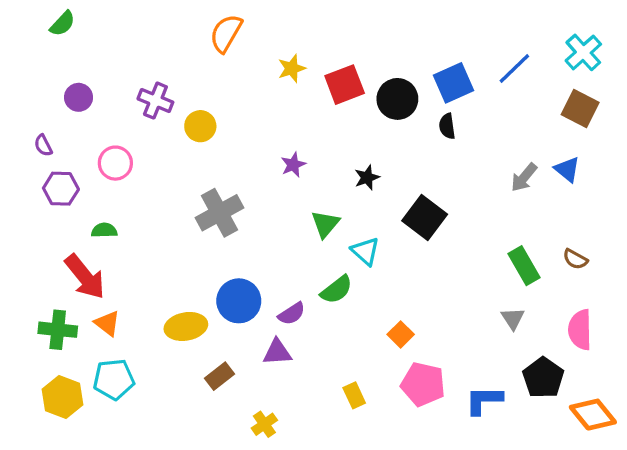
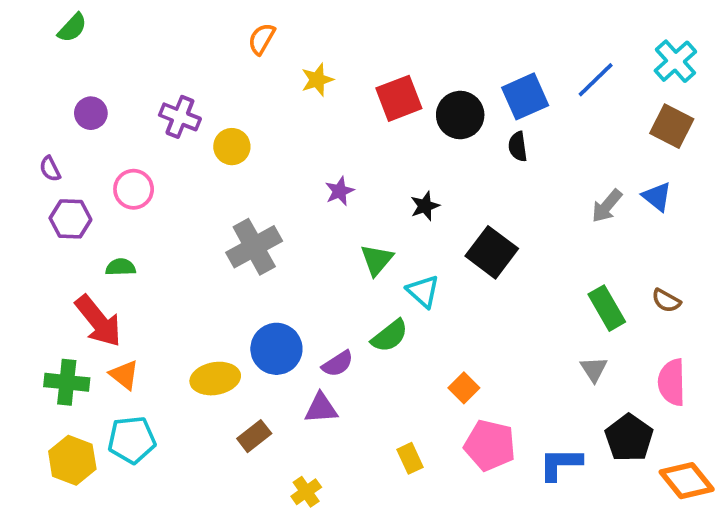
orange semicircle: (226, 33) -> (262, 39), size x0.7
yellow star: (292, 68) -> (317, 80), moved

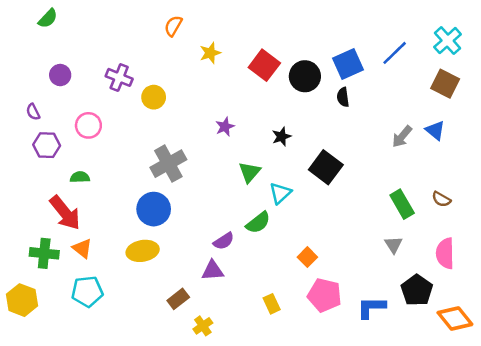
red square: (399, 98) -> (264, 65), turned -32
cyan triangle: (423, 291) -> (280, 193), turned 35
blue circle: (276, 349) -> (154, 209), moved
brown rectangle: (254, 436) -> (178, 299), moved
yellow hexagon: (72, 460) -> (22, 300), moved

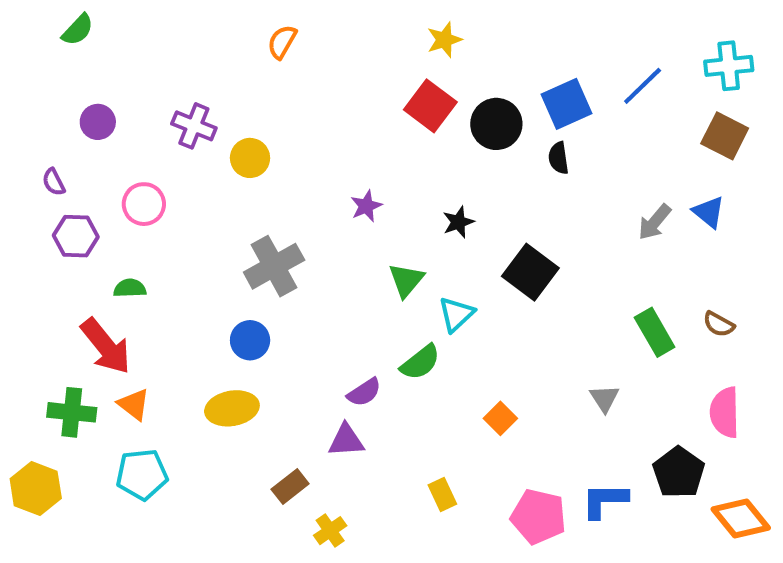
cyan cross: (448, 41) -> (729, 66), turned 36
yellow star: (210, 53) -> (444, 40), moved
blue circle: (154, 209) -> (250, 340), size x0.7
gray triangle: (393, 245) -> (605, 398), moved
pink pentagon: (325, 295) -> (538, 517), moved

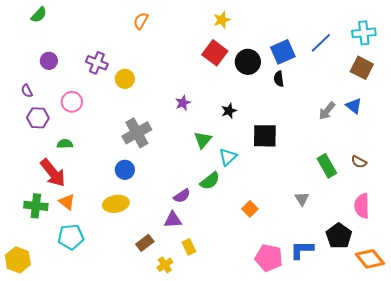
black square: (530, 272) -> (265, 136), turned -36
yellow hexagon: (36, 488) -> (18, 260), moved
yellow rectangle: (442, 494) -> (189, 247), moved

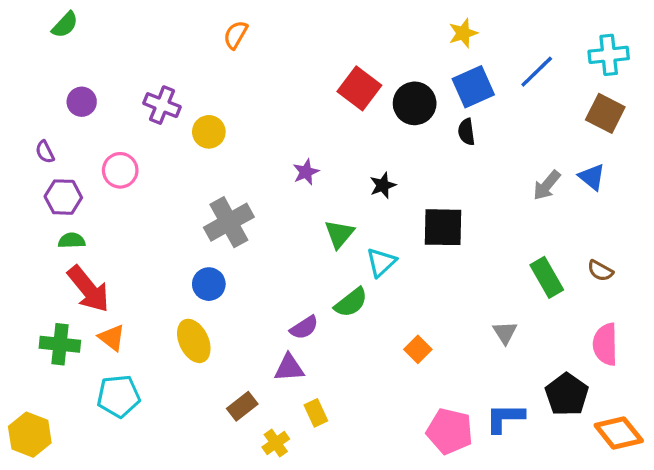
yellow star: (222, 20) -> (463, 33), moved
green semicircle: (65, 144) -> (72, 241), moved
yellow ellipse: (116, 204) -> (194, 341), turned 75

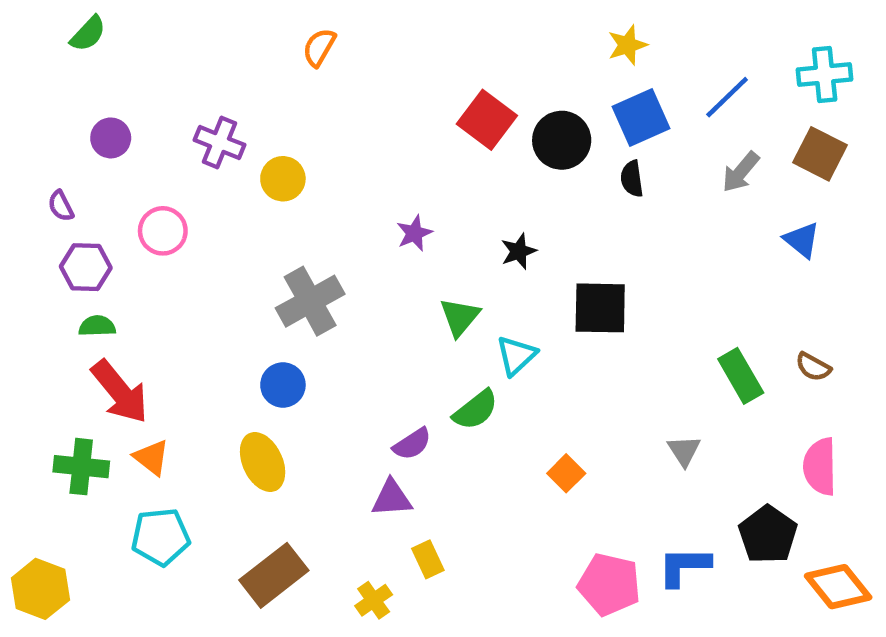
gray arrow: (547, 185) -> (741, 172), moved
brown rectangle: (242, 406) -> (274, 575), moved, size x1.6

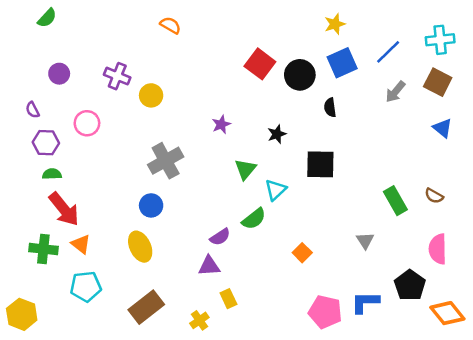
orange semicircle: (319, 47) -> (170, 25), turned 90
black semicircle: (632, 179) -> (330, 108), moved
blue triangle: (802, 240) -> (443, 128), moved

